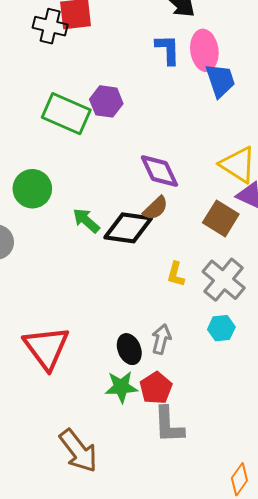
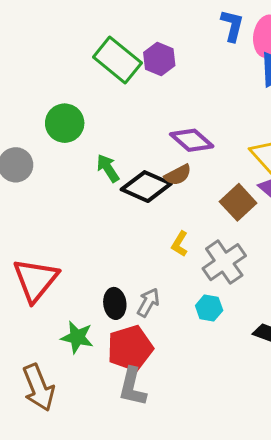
purple diamond: (159, 171) -> (192, 140), turned -39
green star: (121, 387) -> (77, 337), moved
red pentagon: (156, 388) -> (130, 348), size x1.4

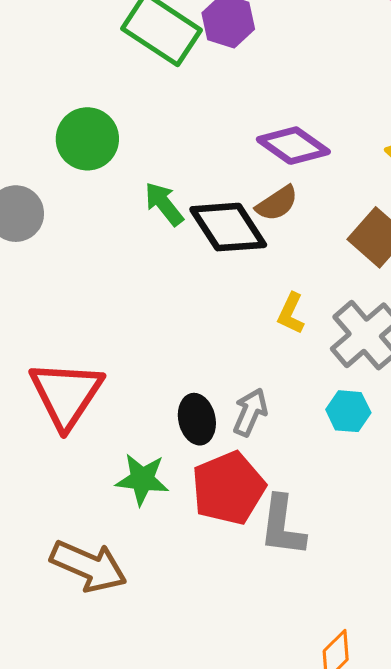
black diamond: (146, 187) -> (228, 227), turned 39
gray L-shape: (132, 387) -> (282, 526), moved
brown arrow: (39, 388) -> (89, 566), turned -39

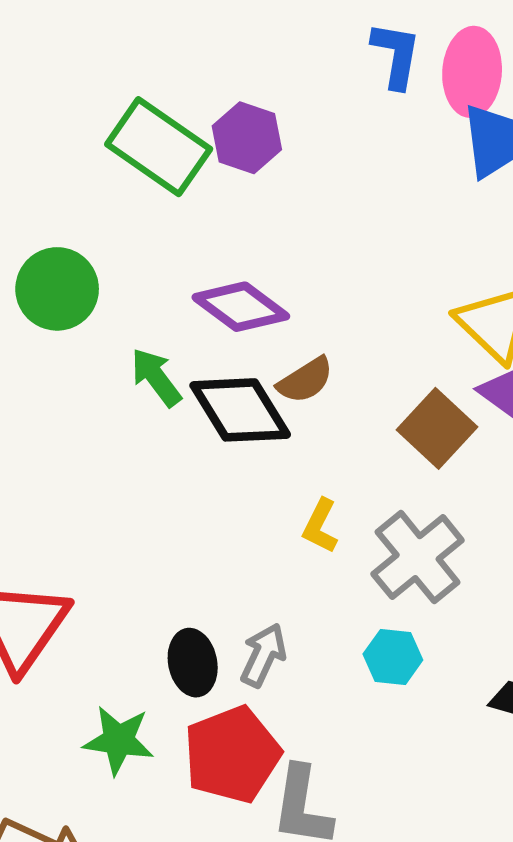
purple diamond: (293, 146) -> (241, 307), moved

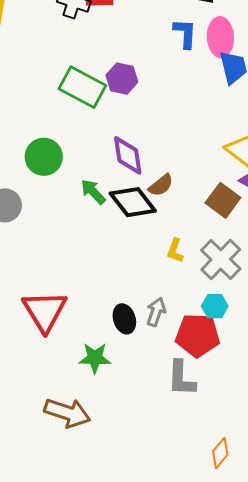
purple diamond: (241, 307) -> (128, 155), turned 51
red pentagon: (232, 755) -> (198, 335), moved, turned 30

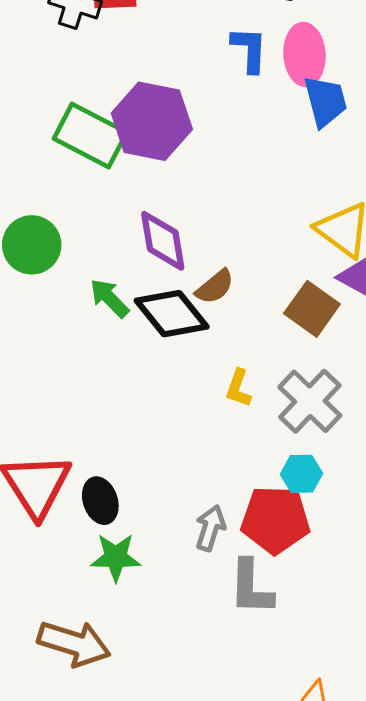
purple hexagon: (122, 79) -> (152, 121), size x1.6
gray arrow: (156, 312) -> (210, 528), moved
black ellipse: (124, 319) -> (100, 501), moved

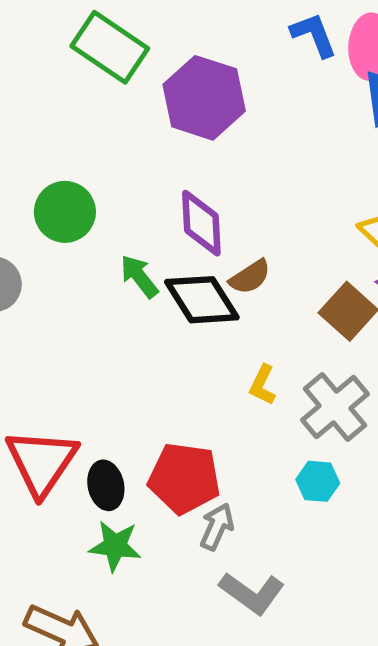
blue L-shape: (249, 49) -> (314, 35), turned -30
green rectangle: (90, 135) -> (110, 47), moved
red pentagon: (275, 520) -> (184, 478), moved
gray L-shape: (251, 587) -> (252, 593), turned -62

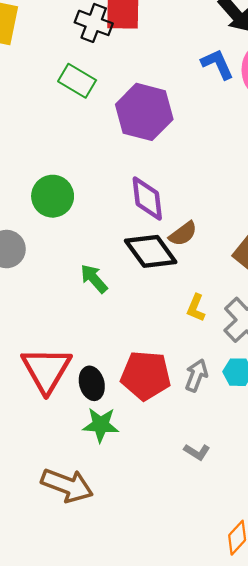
green rectangle: (110, 47) -> (77, 81), size x0.7
green arrow: (139, 276) -> (94, 279), moved
gray arrow: (217, 527) -> (196, 375), moved
gray L-shape: (252, 593) -> (197, 452), size x0.6

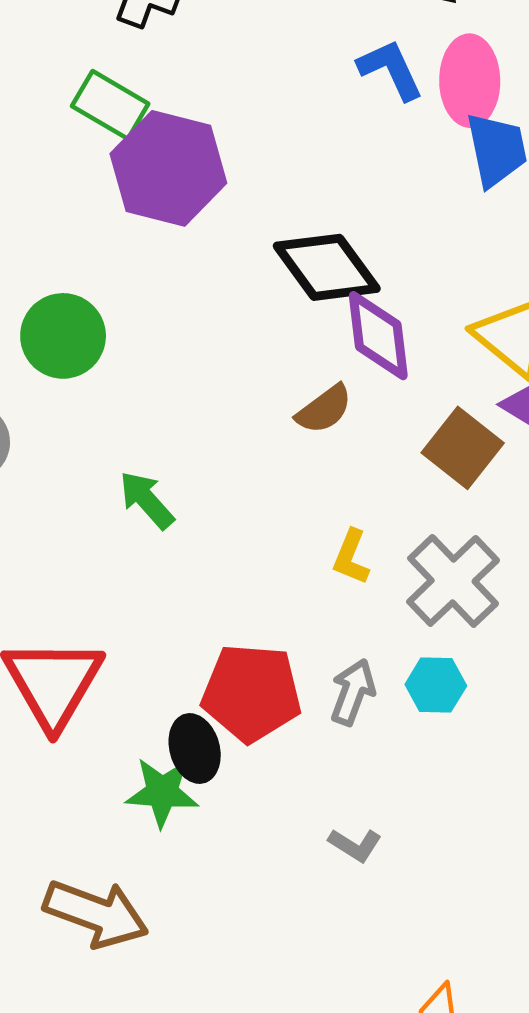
purple hexagon: (144, 112) -> (168, 168), moved
purple diamond: (147, 199) -> (378, 336), moved
black diamond: (151, 251) -> (327, 267), moved
black ellipse: (92, 383) -> (195, 749), moved

